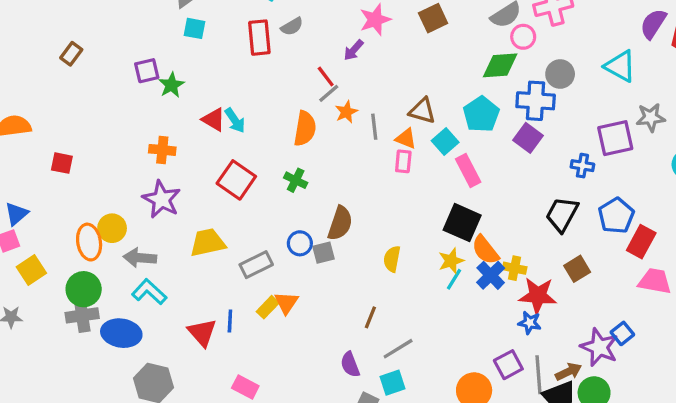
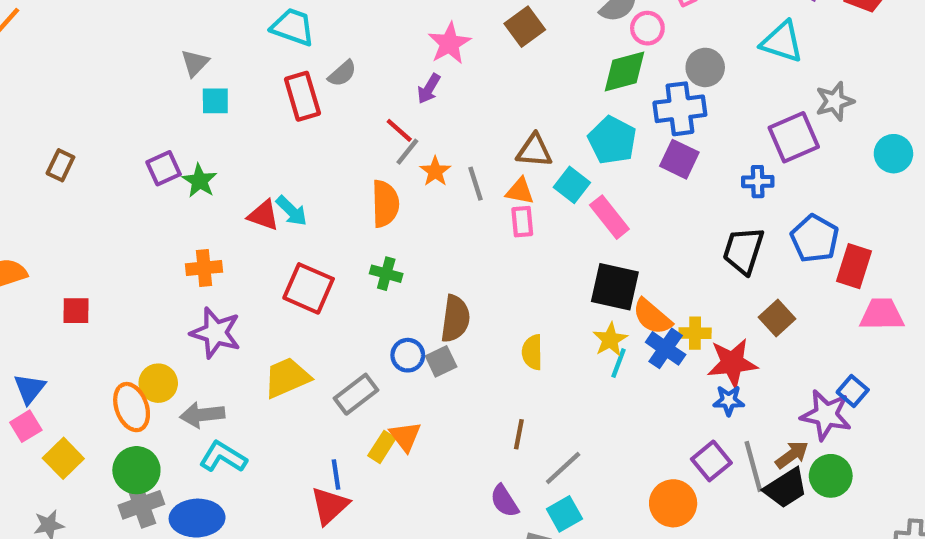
red triangle: (202, 333) -> (330, 506), moved, turned 40

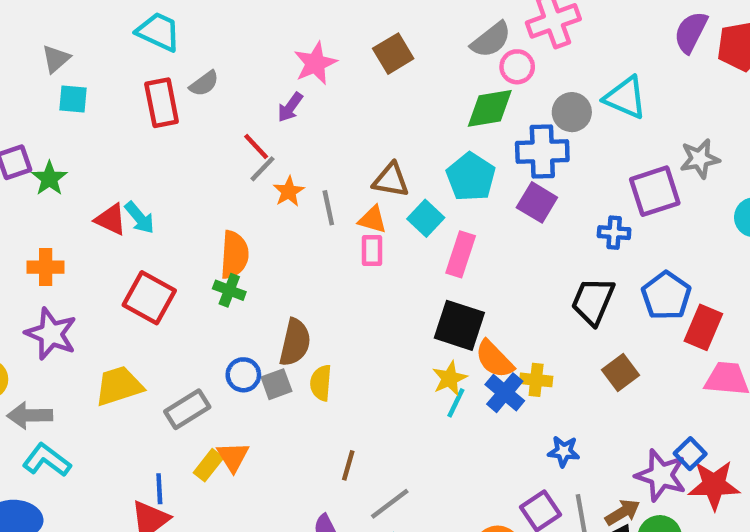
cyan triangle: (782, 42) -> (625, 98), moved
orange semicircle: (385, 204) -> (234, 255), moved
pink rectangle: (609, 217) -> (461, 254), turned 51
yellow semicircle: (532, 352) -> (321, 383), moved
red star: (732, 363) -> (714, 485), moved

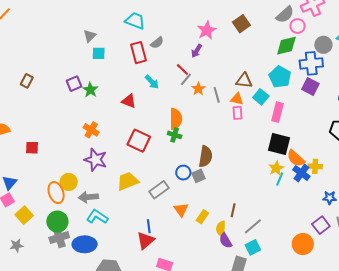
cyan arrow: (140, 218) -> (152, 82), moved
red triangle: (111, 219) -> (129, 101), moved
orange cross: (46, 267) -> (91, 130), turned 35
yellow semicircle: (321, 383) -> (221, 229), moved
yellow rectangle: (208, 465) -> (202, 217), moved

